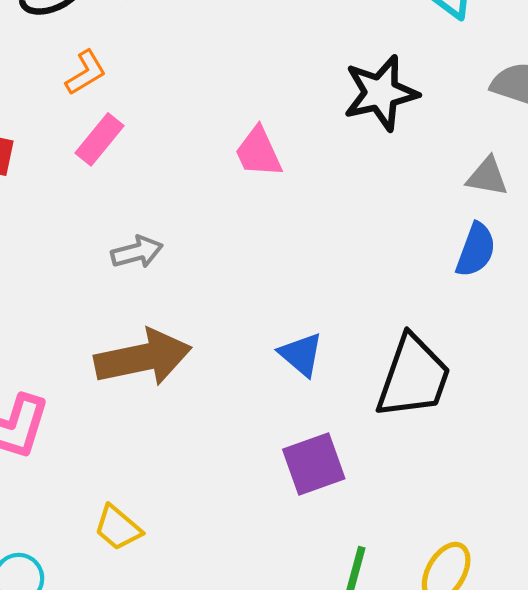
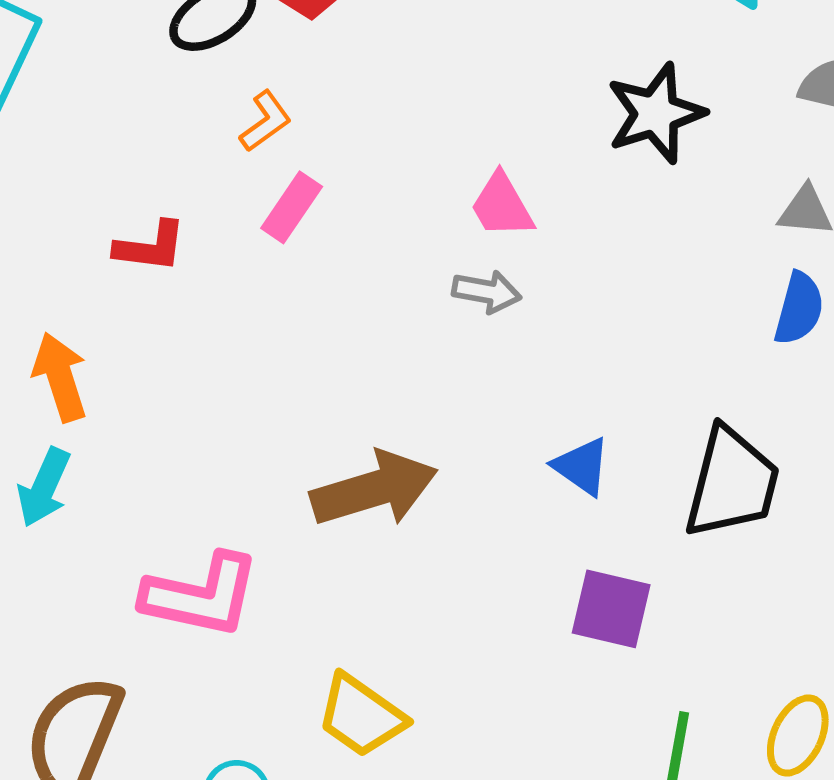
gray arrow: (137, 252) -> (487, 292), moved, turned 30
purple square: (314, 464) -> (611, 609), turned 38
yellow trapezoid: (118, 528) -> (361, 716), size x1.4

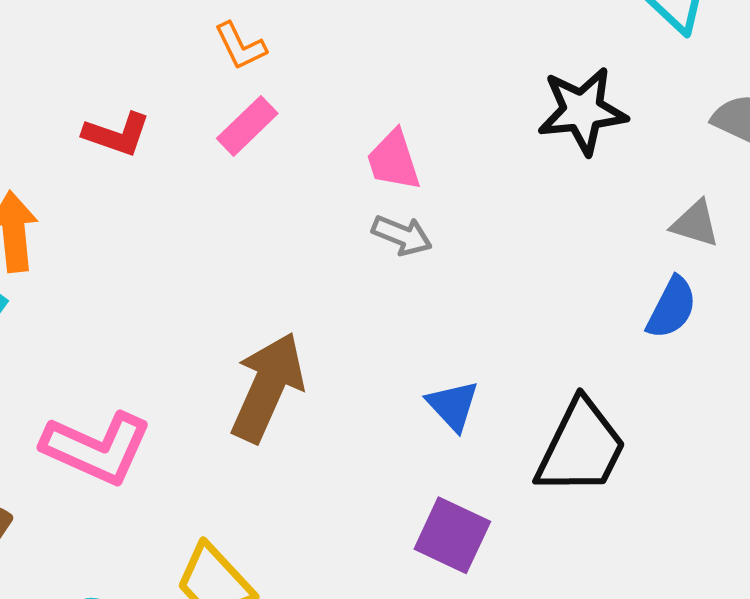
orange L-shape: (266, 121) -> (240, 46), turned 88
pink trapezoid: (502, 206) -> (393, 160), moved
brown arrow: (374, 489) -> (268, 387), turned -61

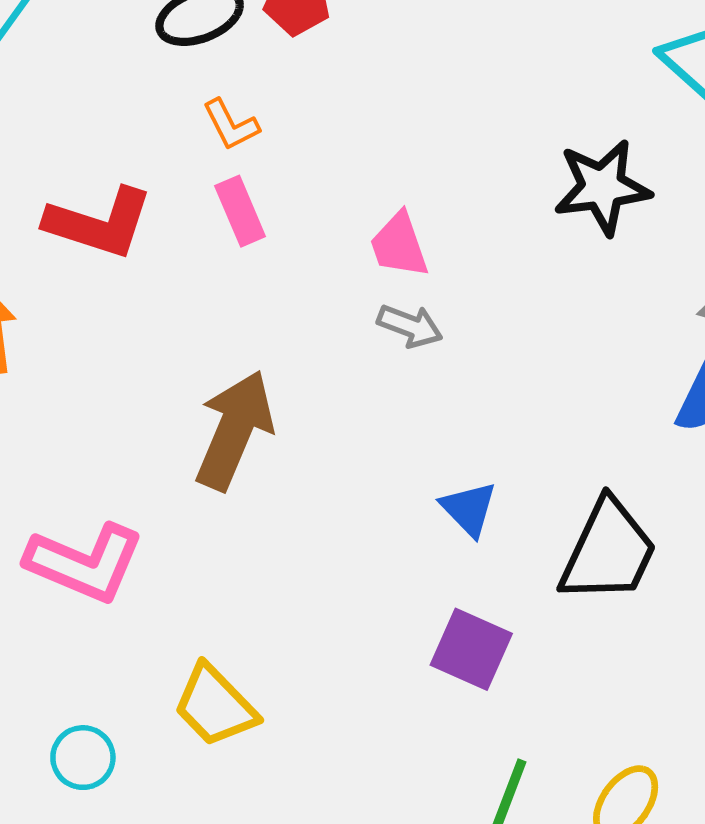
pink rectangle: (247, 126) -> (240, 211), turned -68
red L-shape: (117, 134) -> (99, 223), size x1.5
brown arrow: (268, 387) -> (234, 430), moved

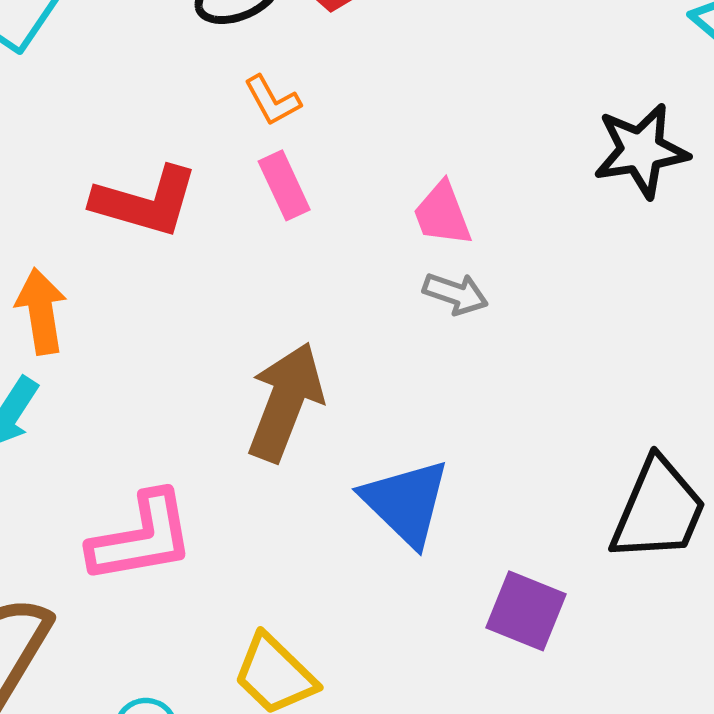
blue triangle: (469, 509) -> (406, 502), moved, size x1.6
pink L-shape: (85, 563) -> (142, 538), turned -31

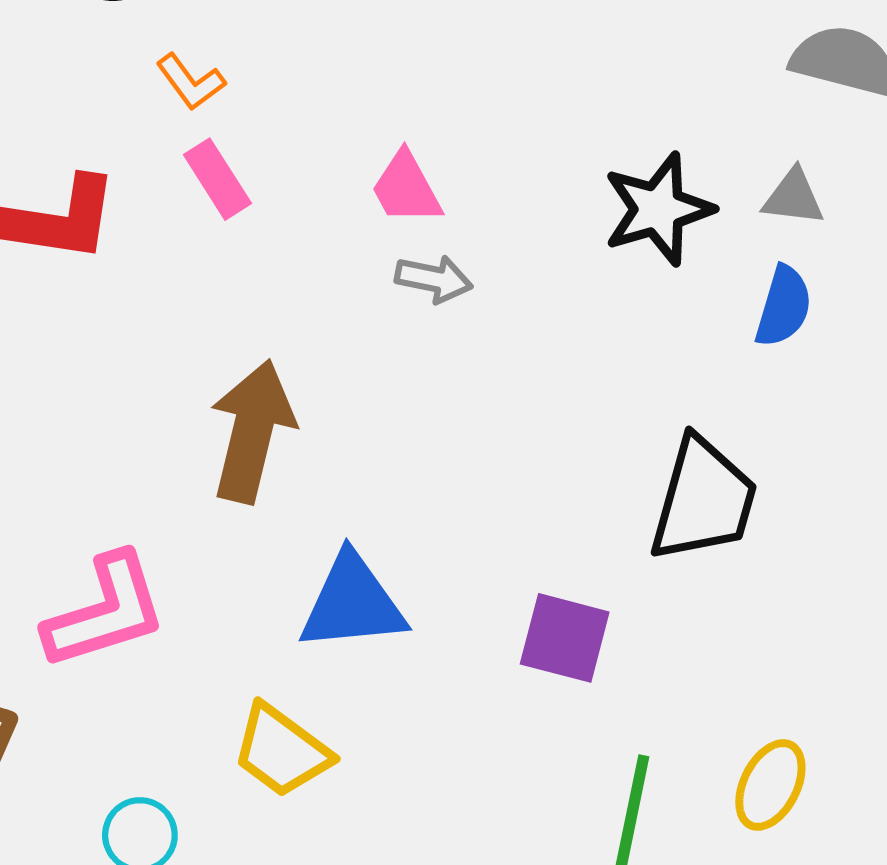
black star: (641, 151) -> (658, 209), moved
blue triangle: (406, 502) -> (352, 603), moved, turned -42

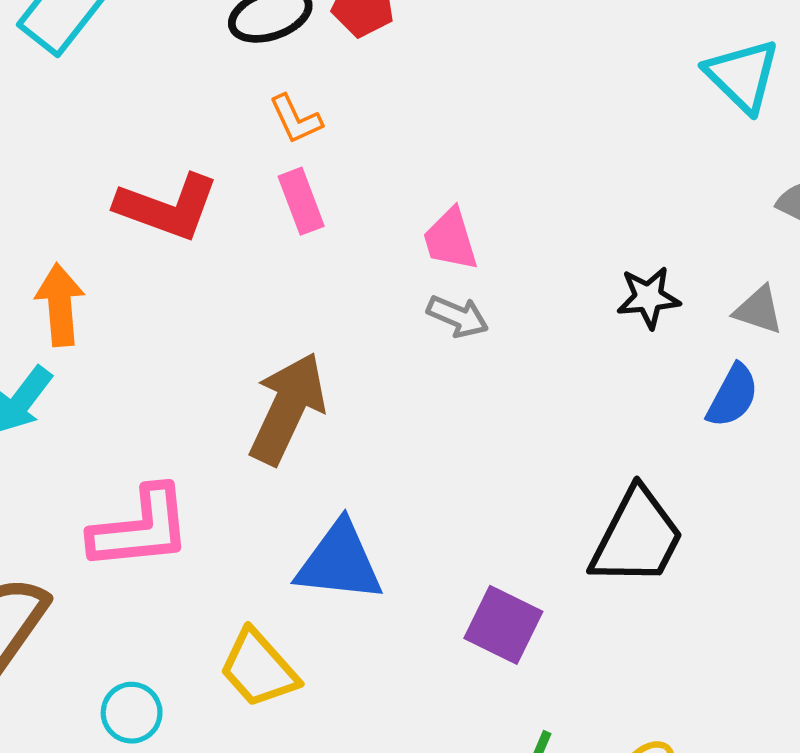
black star: (658, 209) -> (648, 298), size x0.7

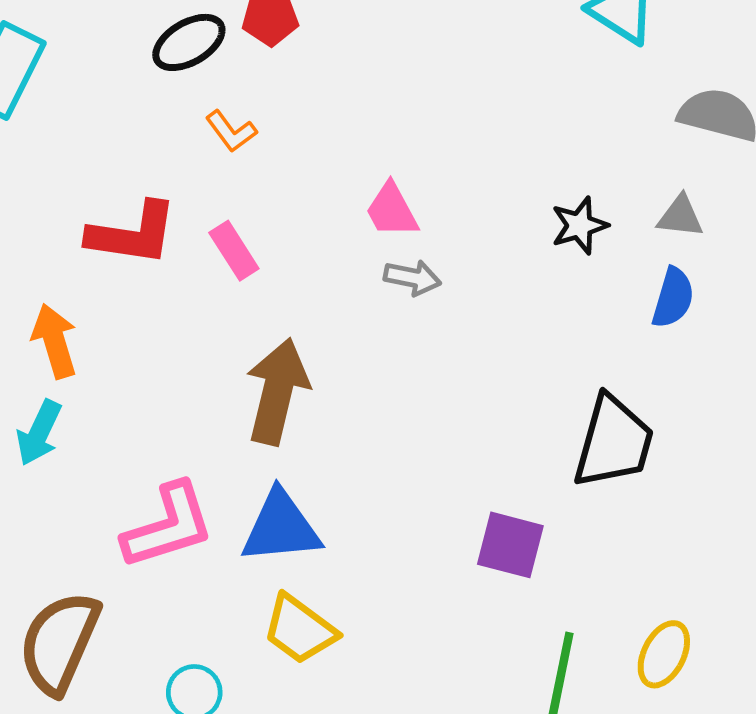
pink rectangle: (301, 201) -> (234, 251), moved
blue triangle: (340, 562) -> (281, 527), moved

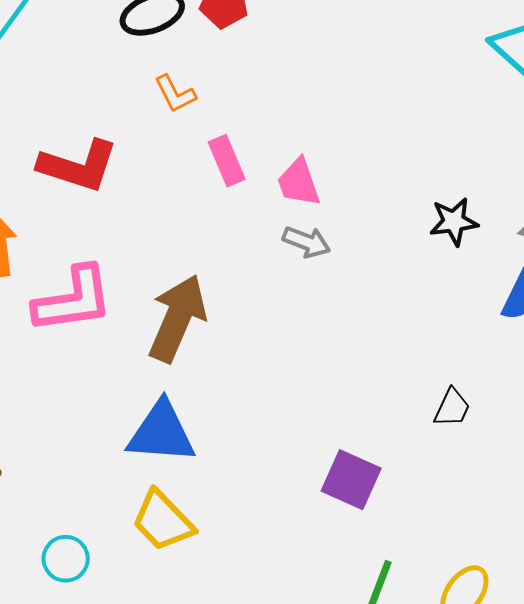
pink rectangle: (234, 251) -> (227, 161), moved
black trapezoid: (614, 442) -> (452, 408), size x0.5
pink L-shape: (168, 526) -> (73, 300), moved

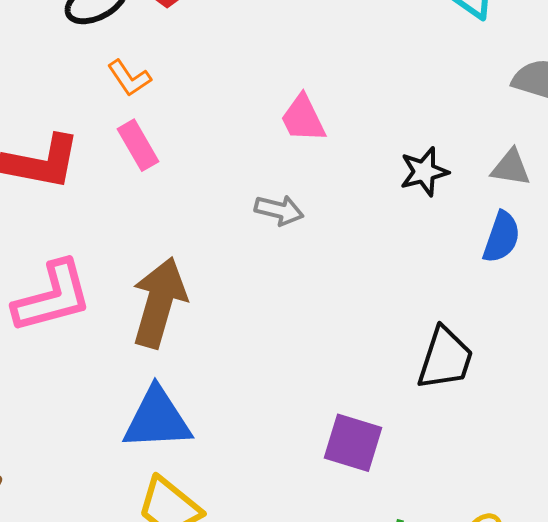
pink rectangle: (227, 161) -> (138, 145), moved
pink trapezoid: (299, 182) -> (303, 118), moved
black trapezoid: (452, 408) -> (445, 358), size x1.6

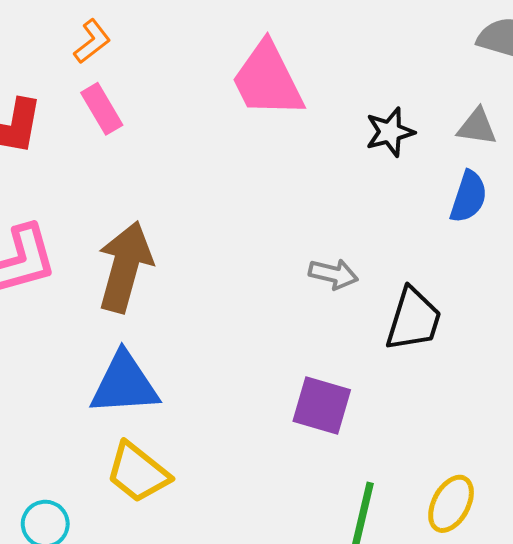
orange L-shape: (129, 78) -> (92, 41), turned -93
pink trapezoid: (303, 118) -> (267, 80), size x1.6
gray arrow: (279, 210) -> (333, 274), moved

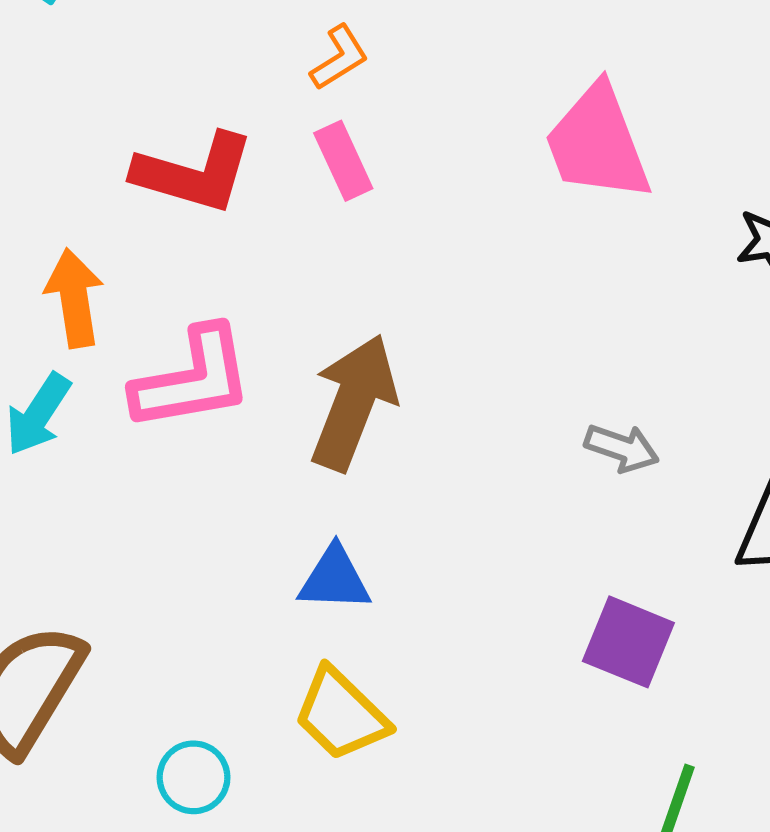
gray arrow: (333, 274) -> (622, 448), moved
blue triangle: (124, 384) -> (335, 579), size x0.7

